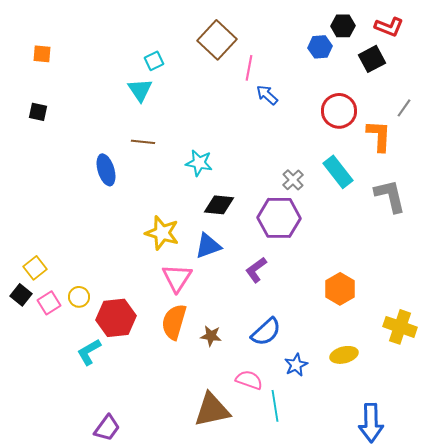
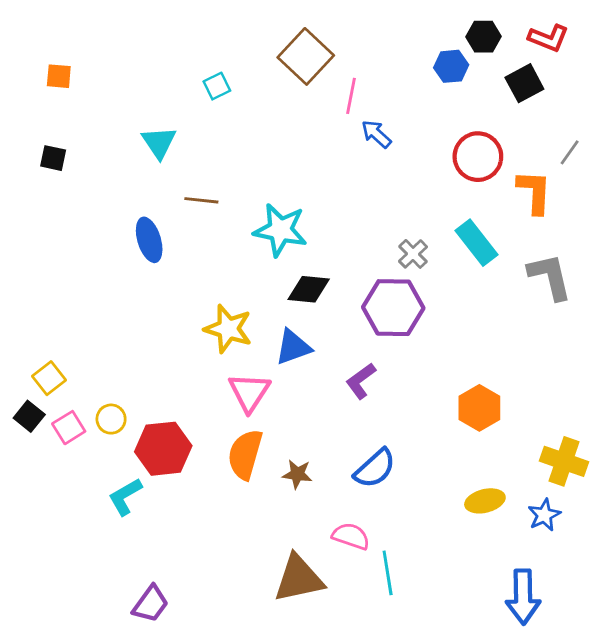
cyan triangle: (140, 90) -> (159, 142), moved
cyan star: (199, 163) -> (280, 230), size x1.4
blue star: (296, 365) -> (544, 515), moved

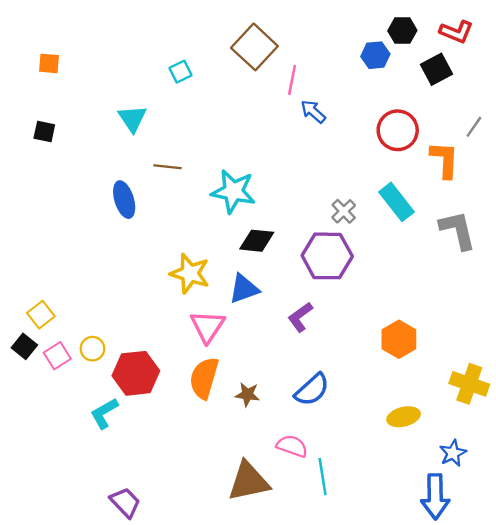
blue star: (544, 515) -> (453, 453), moved
purple trapezoid: (151, 604) -> (125, 502), turned -80

